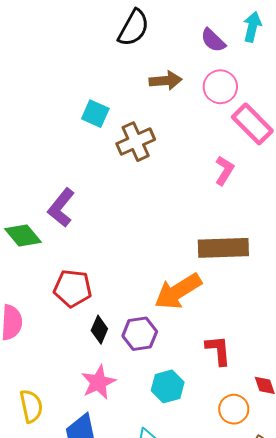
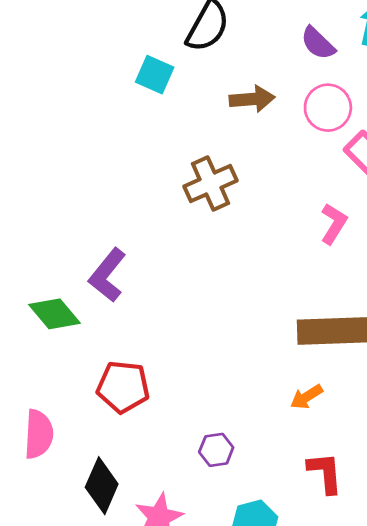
cyan square: (95, 114) -> (155, 75), moved
orange arrow: (178, 291) -> (306, 397), moved, size x0.5
black diamond: (99, 330) -> (102, 486), moved, size x1.4
purple hexagon: (140, 334) -> (216, 450), size x0.7

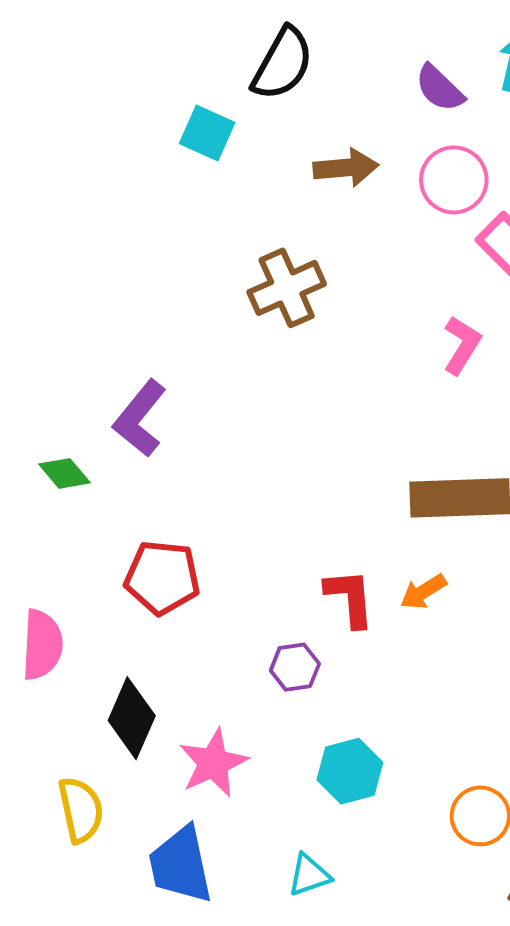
green diamond: (54, 314) -> (64, 473), size x0.7
red L-shape: (325, 473) -> (350, 598), moved

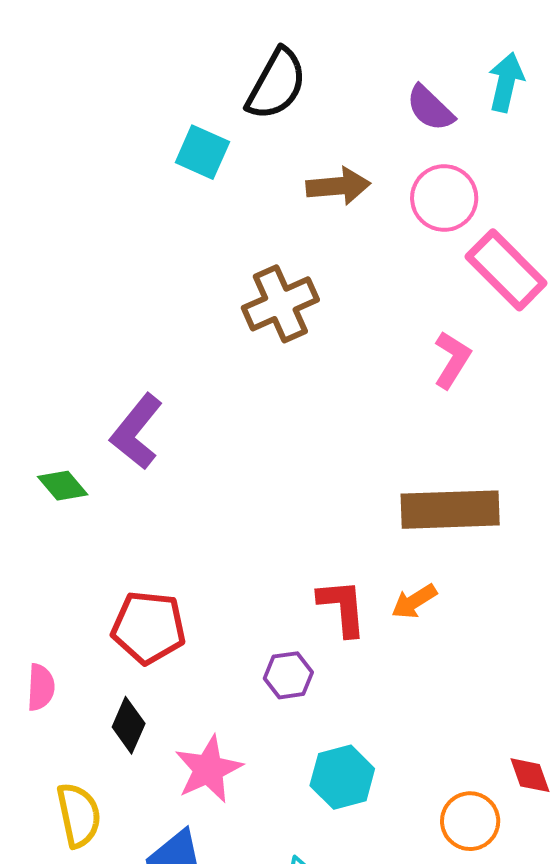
red pentagon: (162, 577) -> (149, 627), moved
pink semicircle: (42, 645) -> (41, 687), moved, size x0.7
black diamond: (132, 718) -> (129, 725), size x0.7

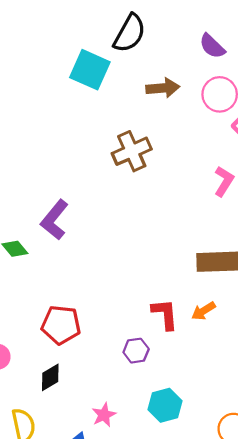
cyan square: (202, 152) -> (90, 70), size x1.4
black diamond: (129, 725) -> (50, 377), turned 36
pink star: (208, 769) -> (104, 415), moved, size x0.7

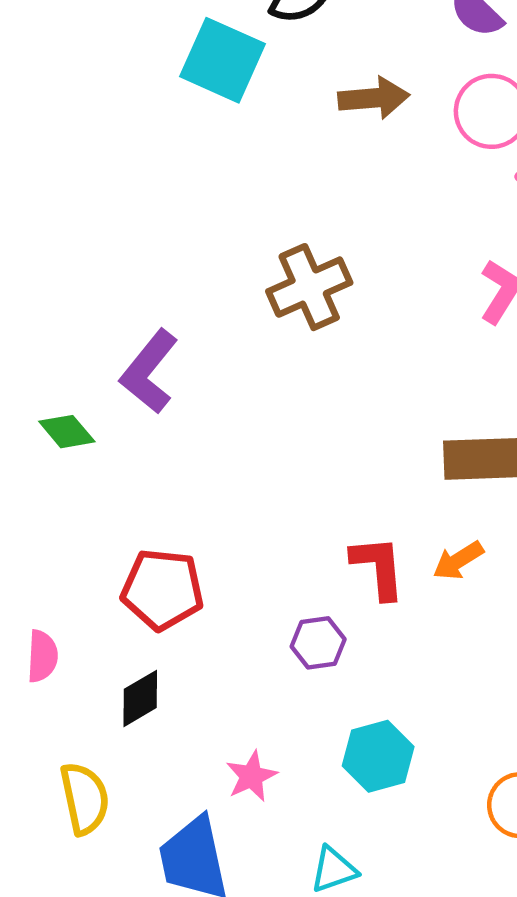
brown cross: (132, 151) -> (309, 287), moved

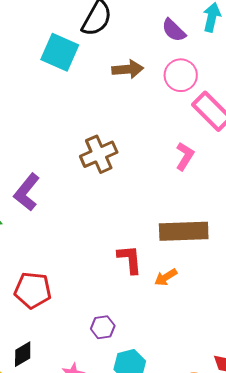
red L-shape: (378, 567) -> (130, 259), moved
purple hexagon: (318, 643) -> (103, 327), moved
black diamond: (140, 698) -> (23, 354), moved

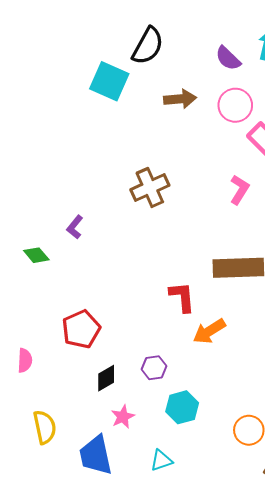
purple L-shape: (27, 192) -> (75, 227), size x0.6
orange arrow: (166, 277) -> (209, 331), moved, size x1.4
red pentagon: (33, 290) -> (81, 329), turned -30
black diamond: (23, 354) -> (106, 378), moved

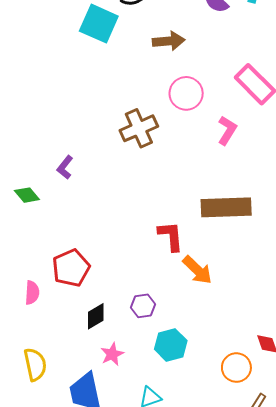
pink circle: (235, 105) -> (186, 93), moved
orange arrow: (209, 331) -> (197, 270), turned -104
pink semicircle: (25, 360) -> (32, 293), moved

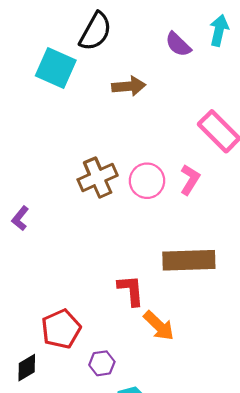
pink circle: (186, 93) -> (147, 181), moved
red pentagon: (71, 268) -> (61, 329), moved
black diamond: (96, 316) -> (27, 368), moved

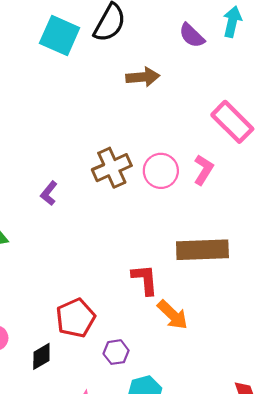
cyan square: (56, 68) -> (60, 35), moved
purple L-shape: (20, 218) -> (49, 193), moved

